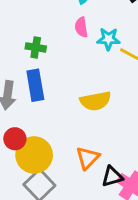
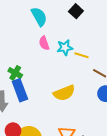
green cross: (36, 47) -> (15, 73), moved, turned 32

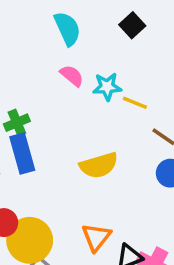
pink semicircle: (44, 43) -> (72, 76), turned 144
green cross: (15, 73) -> (17, 123), turned 32

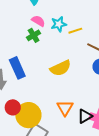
yellow line: (135, 103) -> (75, 31), turned -32
green cross: (17, 123) -> (34, 35), moved

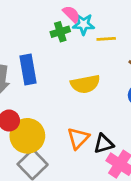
cyan star: (59, 24) -> (84, 24), moved
yellow line: (75, 31) -> (106, 39), moved
black triangle: (85, 116) -> (104, 144), moved

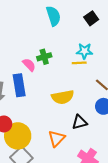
pink semicircle: (71, 14) -> (29, 65), moved
cyan star: (84, 24) -> (84, 51), moved
black triangle: (104, 144) -> (79, 122), moved

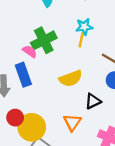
green cross: (44, 57) -> (44, 40), size x1.6
yellow line: (79, 63) -> (81, 40), turned -64

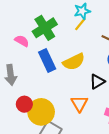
yellow line: (81, 40) -> (80, 24), turned 32
pink semicircle: (30, 52) -> (22, 41), moved
blue rectangle: (23, 75) -> (47, 60), moved

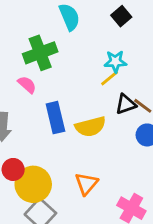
green cross: (45, 28) -> (40, 53), moved
black triangle: (97, 82) -> (126, 104), moved

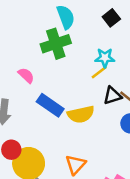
green cross: (40, 53) -> (56, 44), moved
blue rectangle: (55, 118) -> (50, 105), turned -44

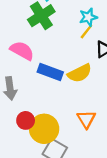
pink semicircle: (26, 75) -> (22, 51), size x1.5

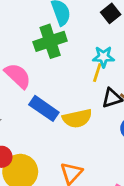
yellow line: (86, 31) -> (97, 73), turned -35

